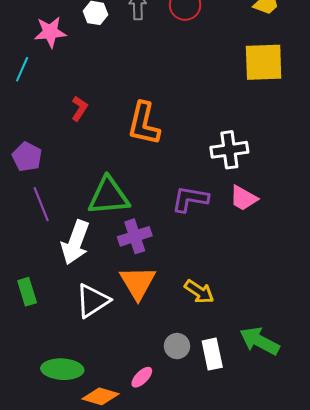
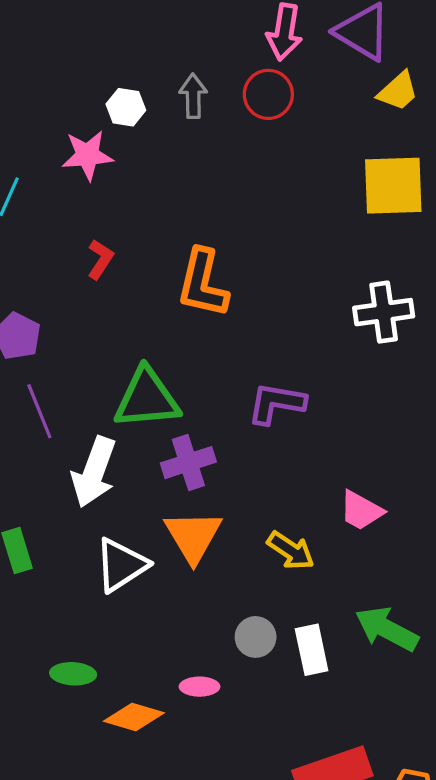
pink star: (50, 32) -> (87, 155), moved
white cross: (229, 150) -> (384, 312), moved
pink trapezoid: (243, 198) -> (361, 511), moved
green ellipse: (62, 369) -> (73, 674), size x0.7
pink ellipse: (142, 377) -> (200, 687), turned 45

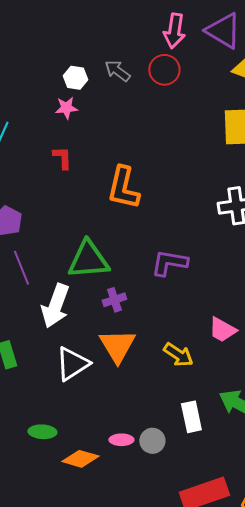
gray arrow: (193, 96) -> (117, 71), turned -52
pink star: (87, 155) -> (66, 108), moved, size x0.7
red L-shape: (100, 259) -> (62, 158), moved, turned -35
purple cross: (188, 463) -> (114, 300), size x0.7
gray circle: (256, 637) -> (152, 441), moved

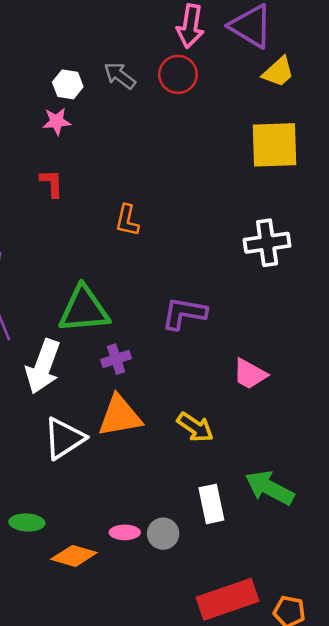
orange L-shape: (123, 188) -> (127, 220), size x0.6
pink trapezoid: (222, 330) -> (250, 374), moved
orange triangle: (117, 346) -> (120, 416), turned 51

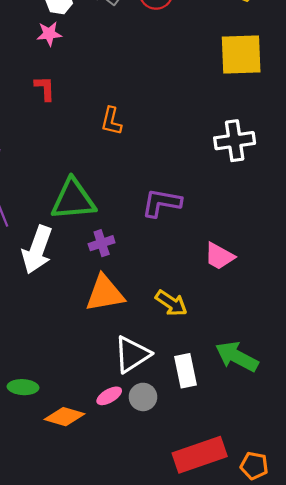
white triangle: (64, 438) -> (132, 354), moved
pink ellipse: (125, 532) -> (109, 396), turned -30

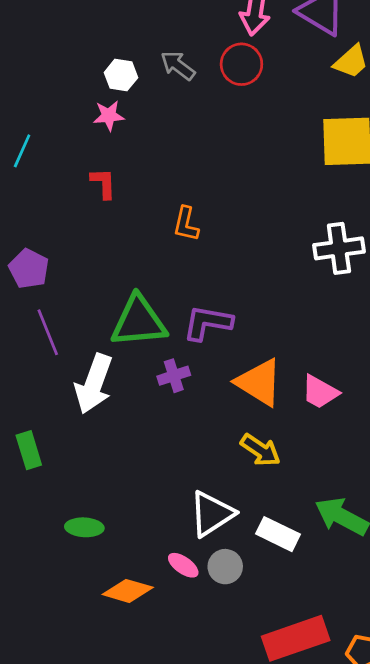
purple L-shape: (162, 203) -> (208, 323), moved
orange triangle: (105, 293) -> (259, 382), moved, turned 42
white rectangle: (186, 371) -> (278, 534), turned -52
green ellipse: (23, 387) -> (84, 527), moved
pink ellipse: (109, 396) -> (183, 565), turned 65

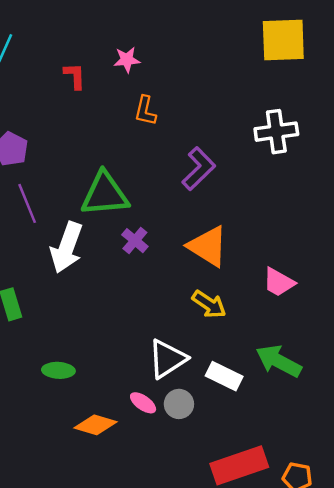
pink star: (109, 116) -> (127, 60), moved
purple L-shape: (208, 323) -> (199, 169), moved, turned 126
purple cross: (174, 376) -> (135, 241), turned -32
pink trapezoid: (320, 392) -> (279, 282), moved

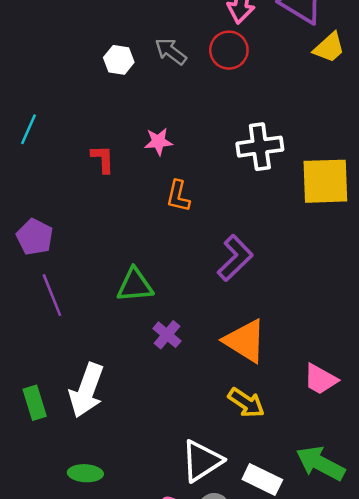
yellow square: (283, 40) -> (325, 181), moved
white cross: (276, 132) -> (260, 147), moved
green triangle: (105, 194) -> (135, 285), size x0.7
white arrow: (67, 247) -> (87, 390), moved

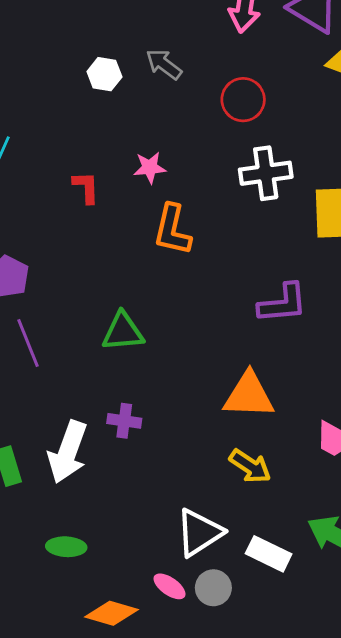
red circle: (229, 50) -> (243, 100), moved
orange L-shape: (178, 196) -> (172, 230), size x1.4
purple L-shape: (235, 258) -> (283, 303), moved, turned 39
purple cross: (167, 335) -> (124, 421), moved, turned -32
orange triangle: (245, 341) -> (249, 395), turned -30

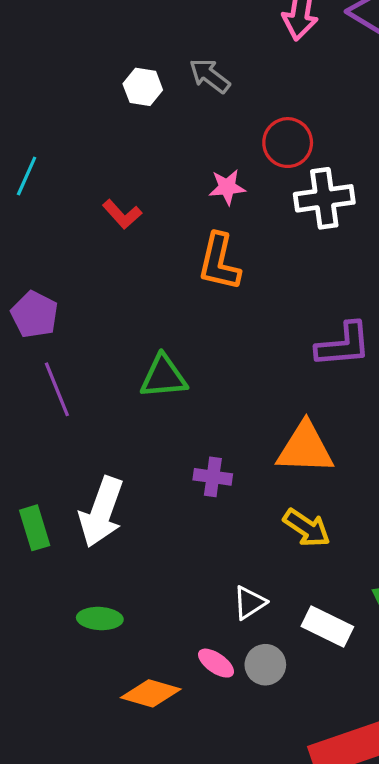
red circle: (243, 100) -> (288, 143), moved
pink star: (150, 168) -> (227, 187), moved
red L-shape: (86, 187) -> (122, 214), turned 140
purple cross: (124, 421) -> (213, 477), moved
white triangle: (199, 533) -> (249, 603), size x0.6

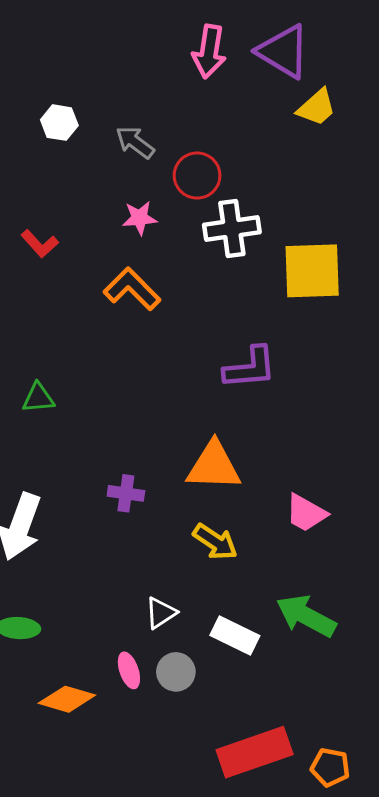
gray arrow: (210, 76) -> (135, 142), moved
orange L-shape: (219, 262) -> (132, 289), turned 122
green triangle: (163, 377) -> (38, 398), moved, size x0.7
pink ellipse: (216, 663) -> (129, 670), turned 36

